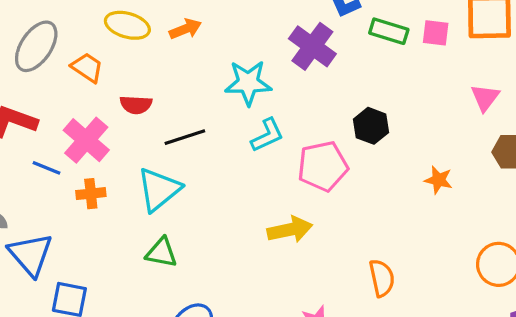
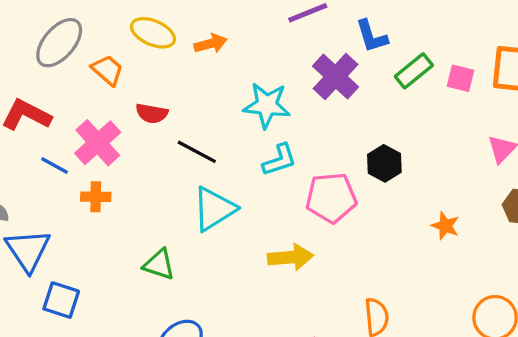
green rectangle: (389, 31) -> (414, 71), turned -63
black line: (185, 137) -> (197, 152), turned 39
cyan triangle: (159, 189) -> (214, 209), moved

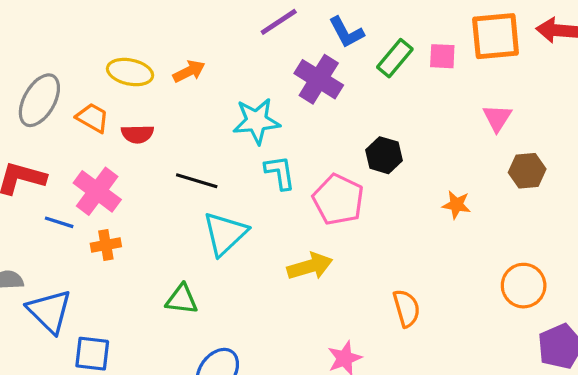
red semicircle: (152, 113) -> (137, 134), moved
cyan L-shape: (279, 160) -> (280, 172), turned -69
pink pentagon: (331, 198) -> (338, 200), turned -30

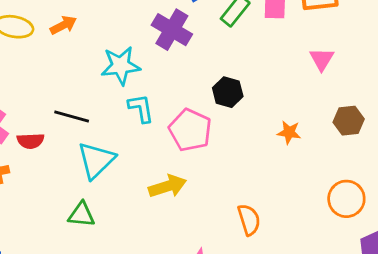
red semicircle: (137, 134) -> (31, 141), moved
brown hexagon: (527, 171) -> (349, 121), moved
green triangle: (182, 299) -> (81, 215), moved

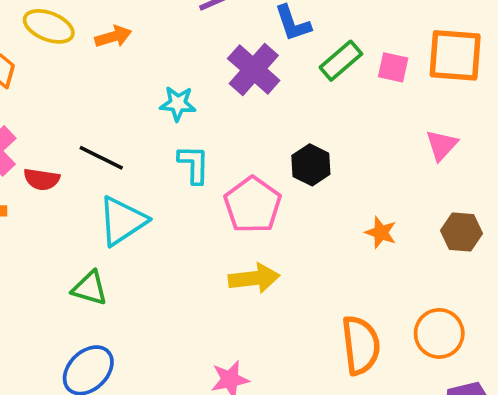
cyan star: (121, 66) -> (178, 104), size x0.7
yellow arrow: (168, 186) -> (254, 278), moved
orange semicircle: (249, 220) -> (361, 345), moved, size x1.4

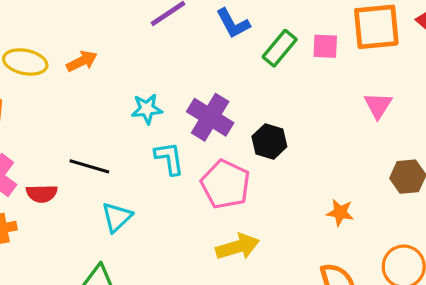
purple cross: (254, 69) -> (210, 117), moved
cyan triangle: (122, 221) -> (117, 217), size x0.7
orange star: (381, 232) -> (340, 213), moved

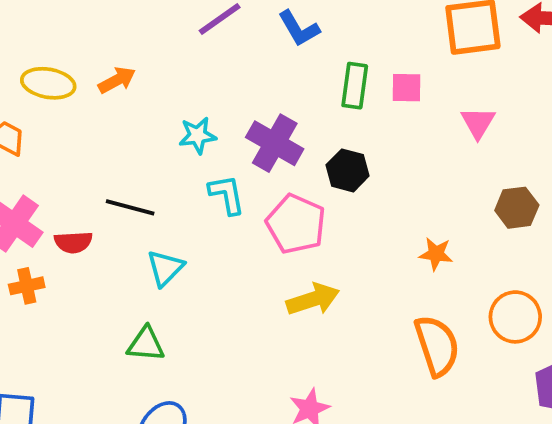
pink square: (325, 46) -> (407, 88), moved
green rectangle: (280, 48) -> (355, 86), moved, turned -30

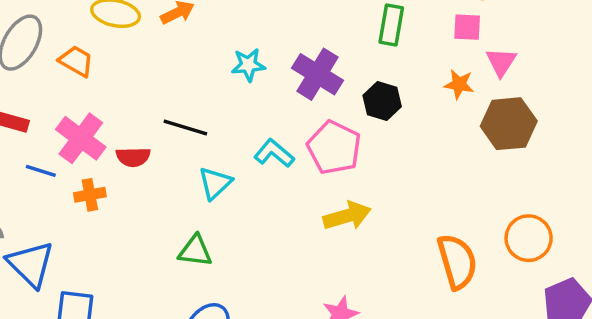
pink square: (407, 88) -> (467, 27), moved
cyan L-shape: (227, 195) -> (274, 153), moved, turned -42
brown hexagon: (517, 208) -> (509, 124), moved, size x1.4
orange star: (436, 254) -> (459, 84), moved

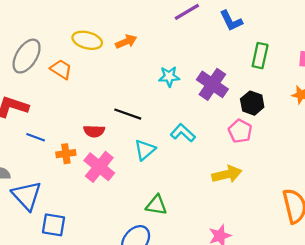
pink cross: (81, 138) -> (99, 167), moved
pink pentagon: (334, 148) -> (240, 131), moved, size x0.7
green triangle: (195, 251) -> (156, 205), moved

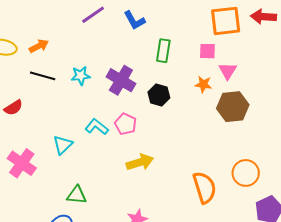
black line: (128, 114) -> (43, 76), moved
red semicircle: (94, 131) -> (13, 108), moved, turned -30
pink pentagon: (240, 131) -> (126, 124), moved

